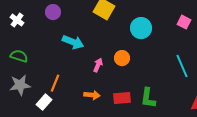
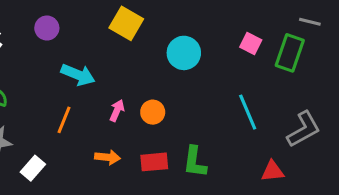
orange circle: (122, 58) -> (153, 112), moved
orange line: (55, 83) -> (64, 120), moved

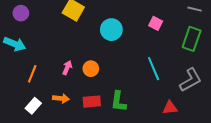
green rectangle: (290, 53) -> (192, 39), moved
cyan arrow: (78, 75) -> (15, 44), moved
white rectangle: (33, 168) -> (33, 106), moved

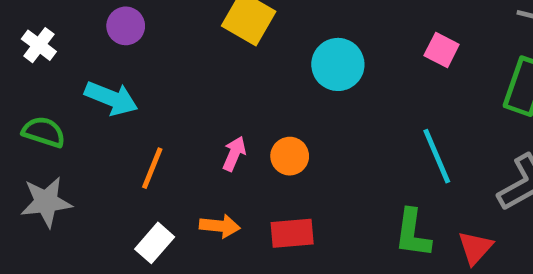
green L-shape: (119, 102) -> (413, 233), moved
red triangle: (170, 108) -> (475, 248), turned -42

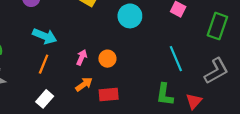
cyan arrow: (111, 98) -> (45, 36), moved
orange arrow: (220, 226) -> (84, 84), moved, turned -42

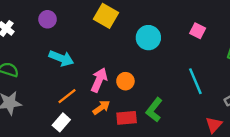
pink arrow: (82, 57) -> (99, 80), size x1.5
orange line: (44, 64) -> (67, 96), moved, turned 30
green L-shape: (165, 94) -> (154, 110), moved, turned 30

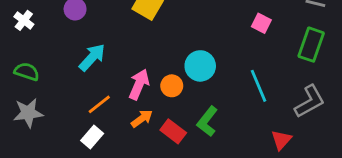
cyan circle: (148, 38) -> (200, 66), moved
cyan arrow: (61, 58) -> (92, 57), turned -70
red rectangle: (127, 118) -> (173, 131), turned 42

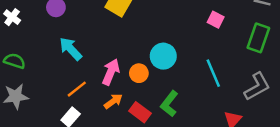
cyan arrow: (92, 57) -> (71, 49), turned -85

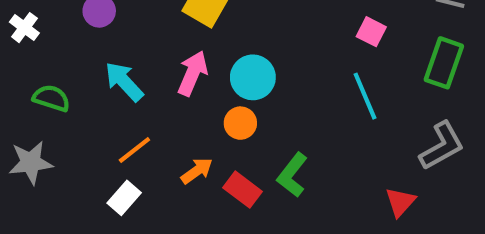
cyan circle: (163, 56) -> (253, 77), moved
green semicircle: (14, 61) -> (51, 98), moved
pink arrow: (111, 72) -> (193, 73), moved
cyan line: (213, 73) -> (365, 96), moved

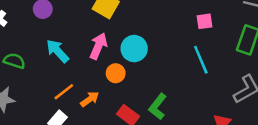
pink square: (371, 32) -> (205, 21), turned -35
orange circle: (240, 123) -> (116, 73), moved
orange arrow: (197, 171) -> (90, 99), moved

